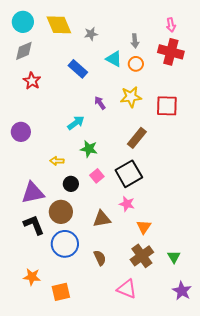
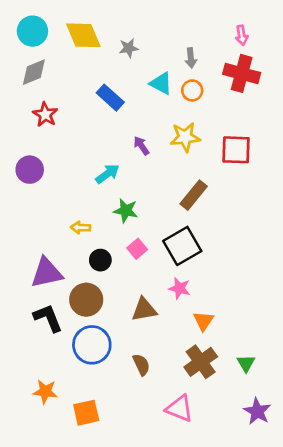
purple circle: (21, 132) -> (30, 170), moved

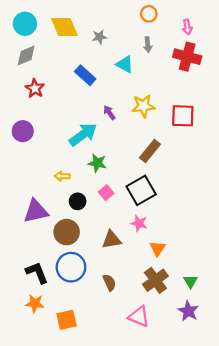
orange circle: (192, 90) -> (149, 14), moved
cyan arrow: (107, 174) -> (83, 134), size x1.5
black L-shape: (48, 318) -> (37, 273), moved
purple star: (257, 411) -> (188, 311), moved

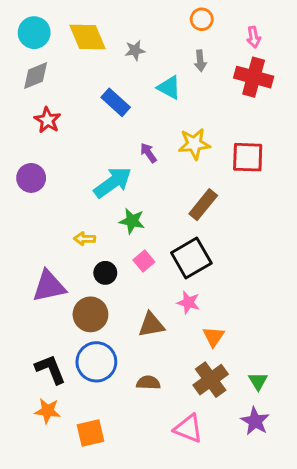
brown semicircle: (109, 283) -> (148, 383), turned -63

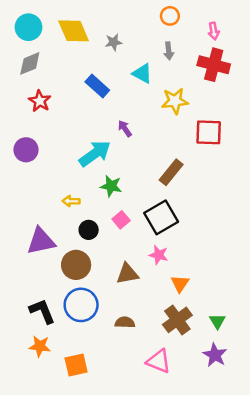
yellow star: (194, 144) -> (175, 101), moved

